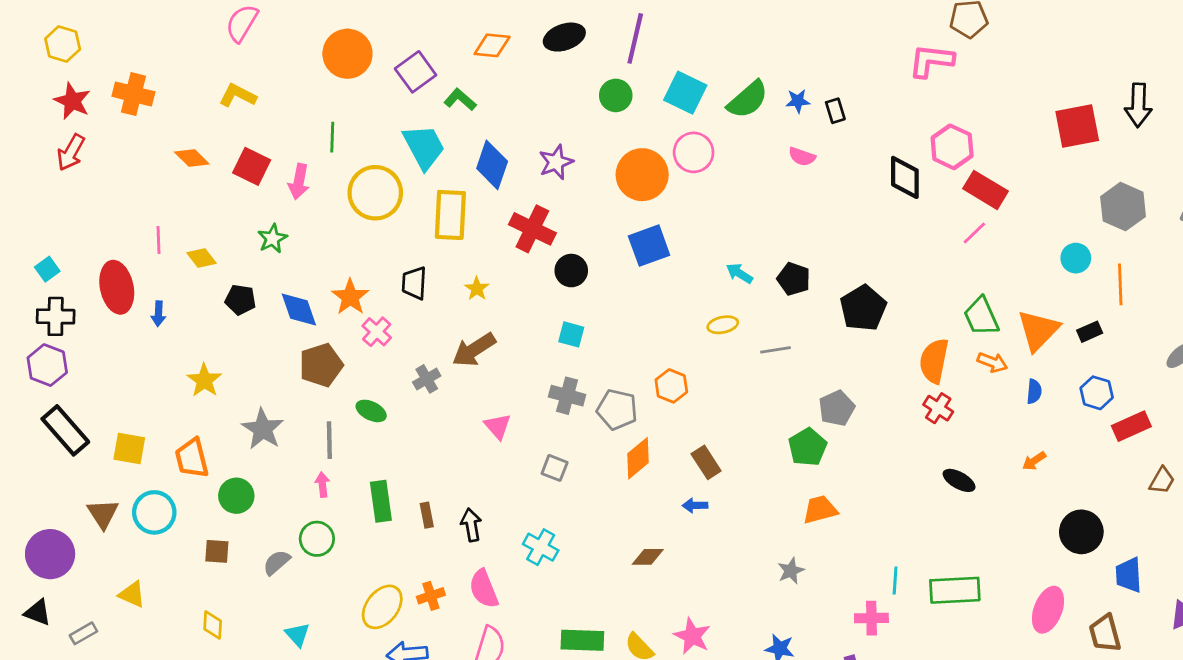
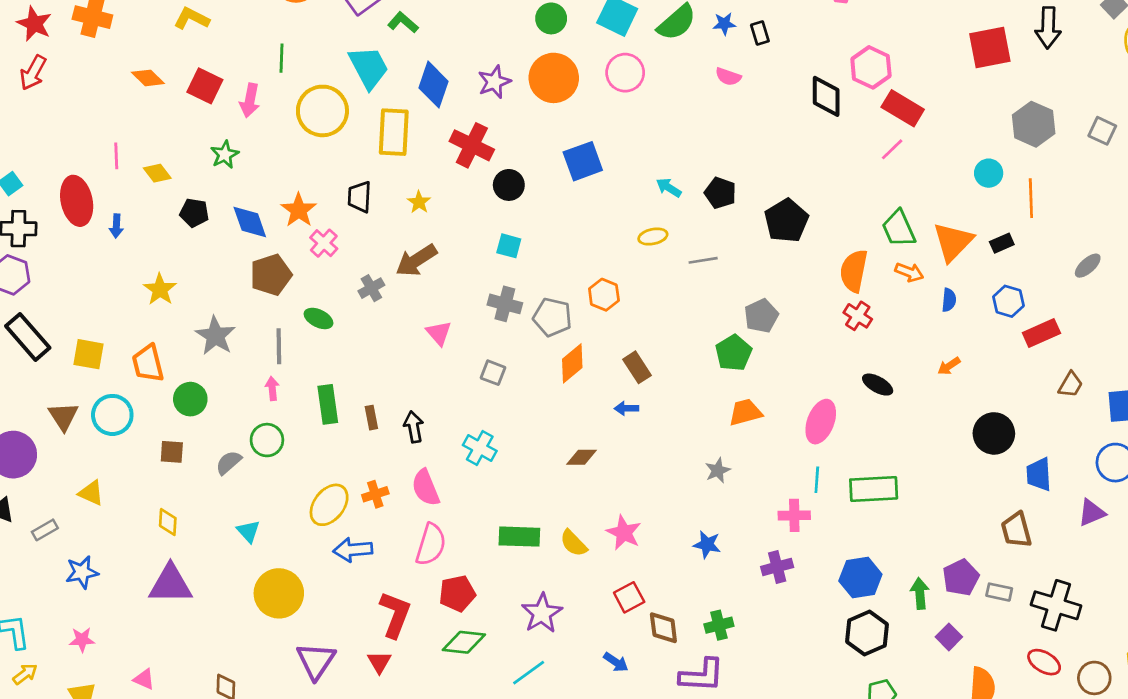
orange circle: (642, 175) -> (554, 78), moved
pink ellipse: (1048, 610) -> (821, 422), moved

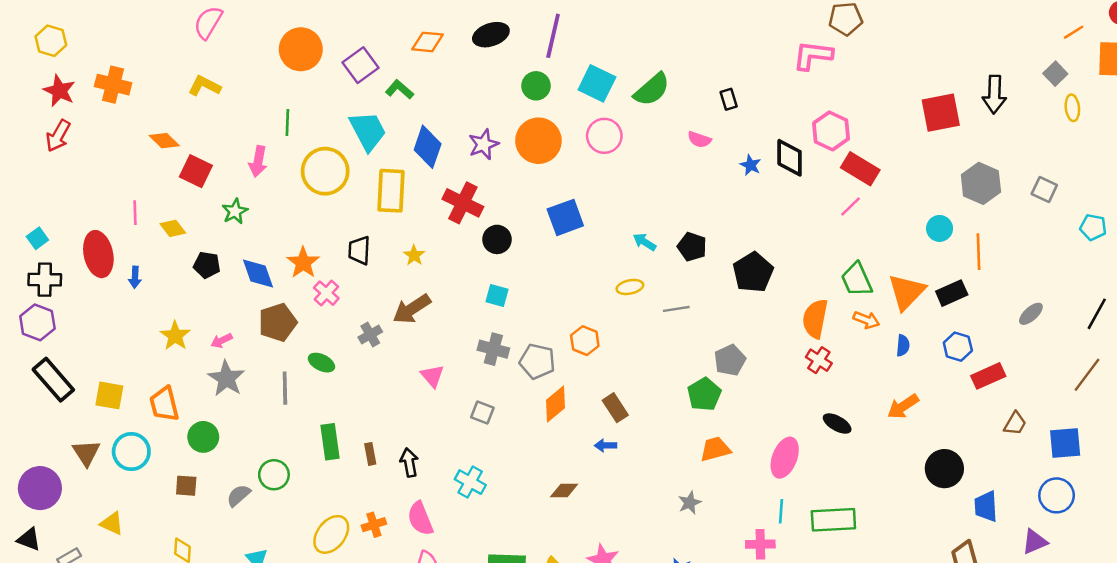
blue star: (724, 24) -> (751, 165), moved, turned 30
red square: (205, 86) -> (196, 171), moved
black rectangle: (1002, 243) -> (952, 293), size x1.4
orange arrow: (949, 366) -> (903, 406), size x1.5
pink arrow: (272, 389) -> (222, 341), moved, turned -110

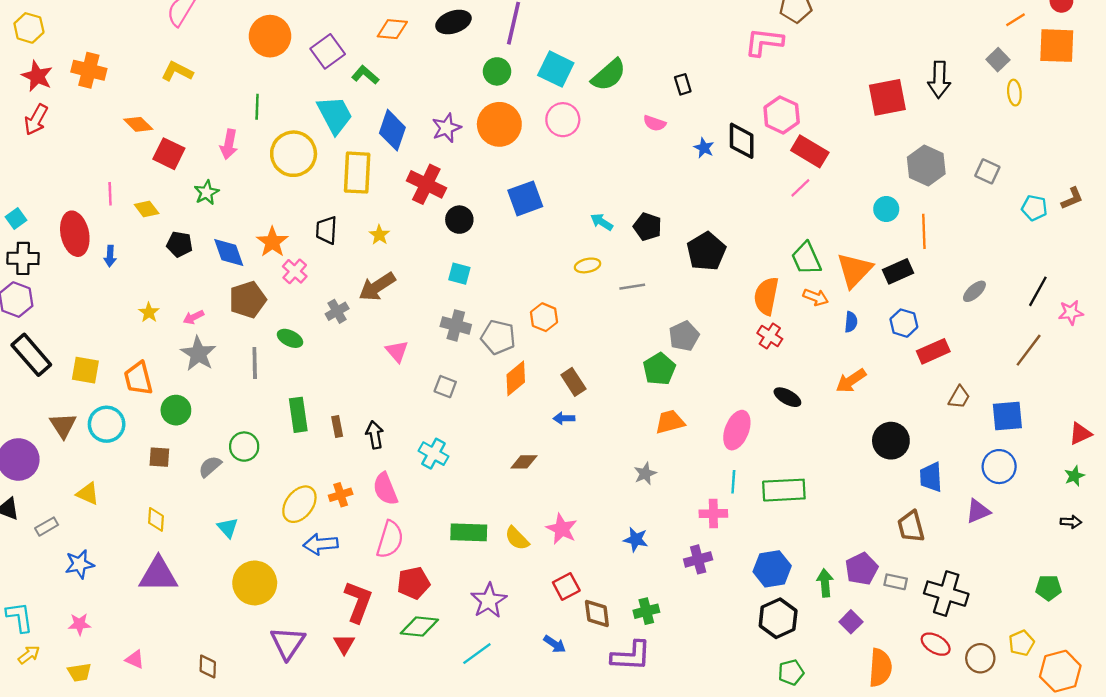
yellow star: (175, 336) -> (149, 312), size x0.7

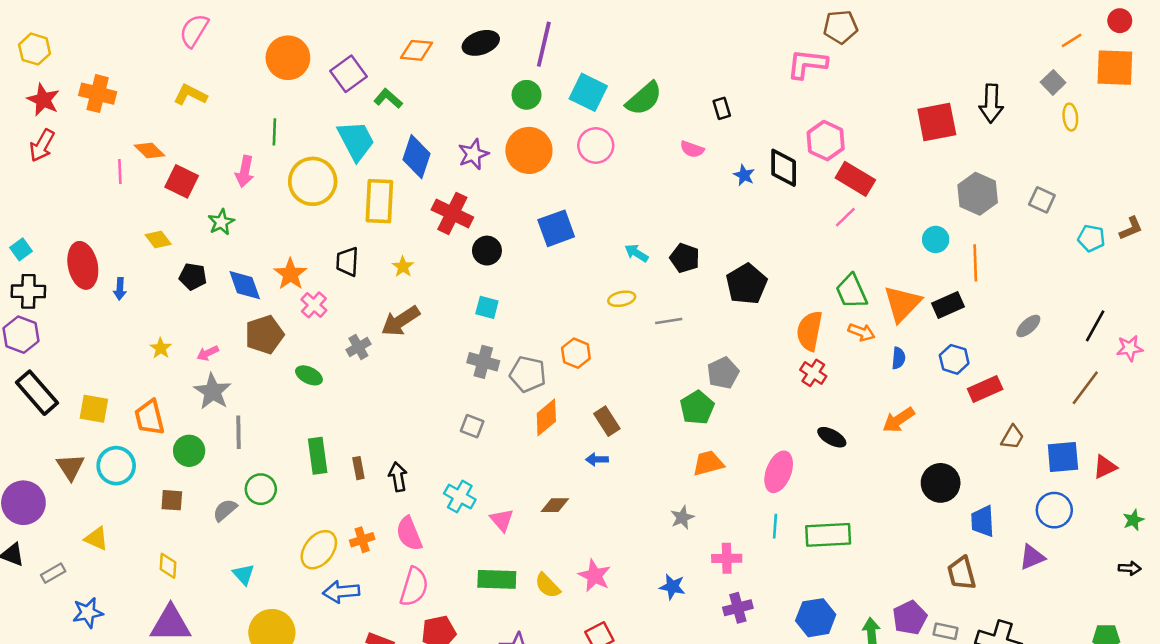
pink line: (110, 194) -> (120, 171), moved
pink triangle: (397, 351) -> (502, 520), moved
gray line: (255, 363) -> (239, 432), moved
red triangle: (1080, 434) -> (1105, 467), moved
pink cross: (713, 514) -> (727, 558), moved

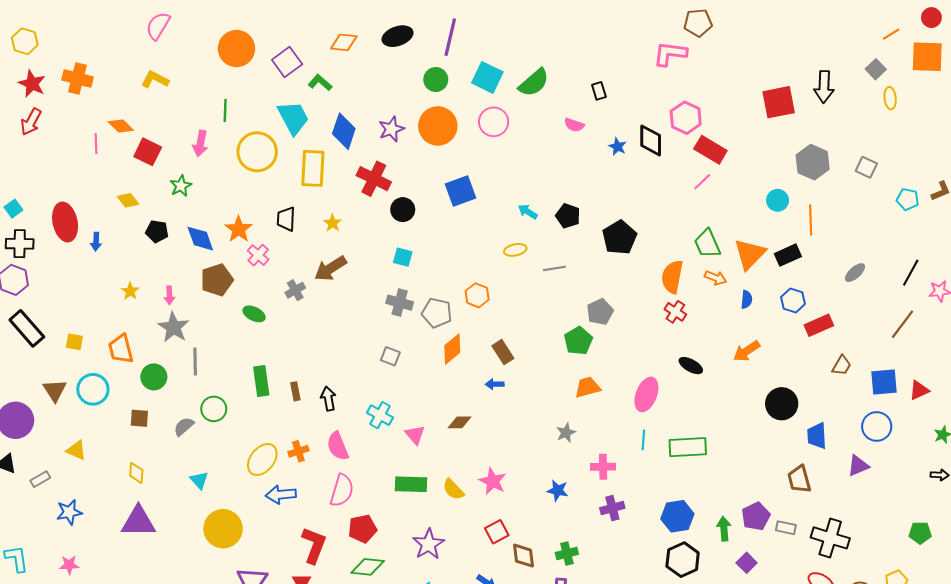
pink arrow: (208, 353) -> (169, 295), turned -66
yellow square: (94, 409) -> (74, 342), size x0.7

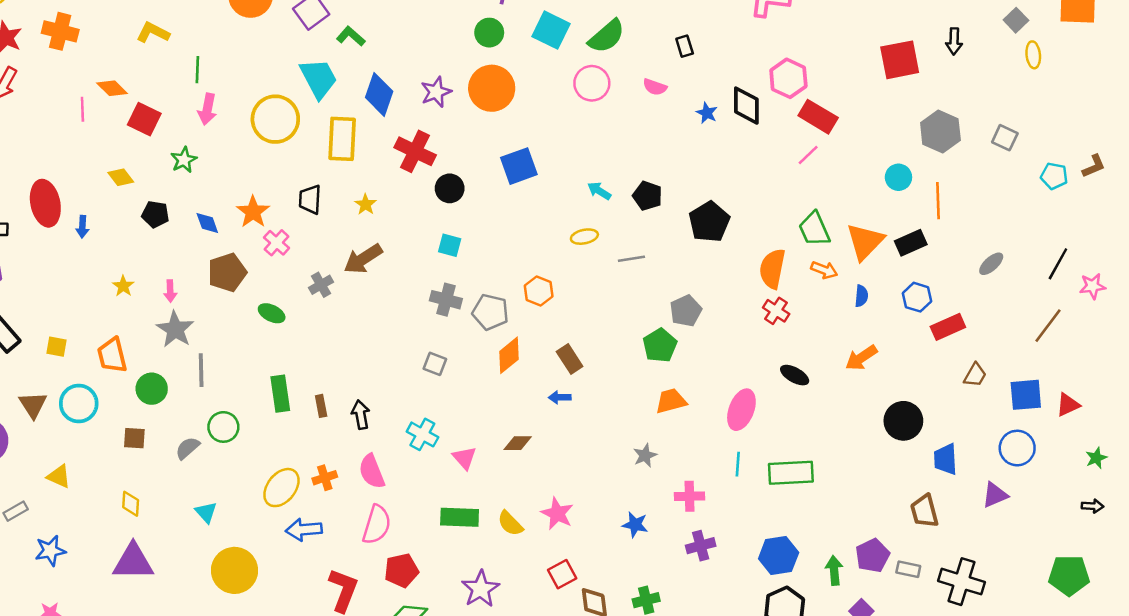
black arrow: (824, 87) -> (954, 41), size x0.7
green line: (225, 110) -> (197, 70), moved
pink circle: (494, 122) -> (592, 83), moved
blue diamond: (200, 239) -> (207, 223), size x0.7
green pentagon: (920, 533) -> (1069, 575), size x1.5

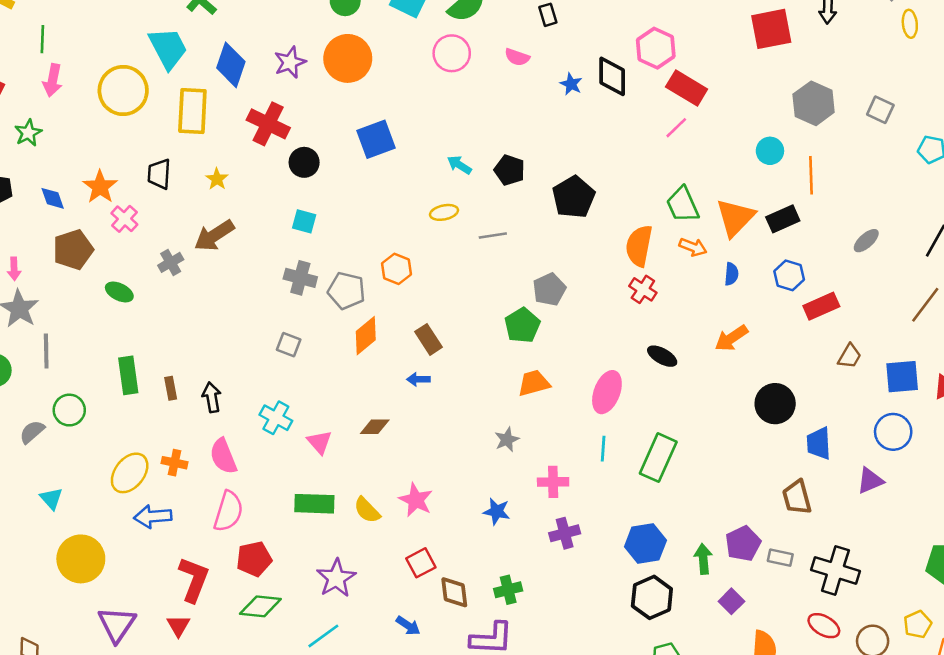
green rectangle: (791, 473) -> (658, 458), turned -63
orange cross: (325, 478) -> (175, 463), turned 30

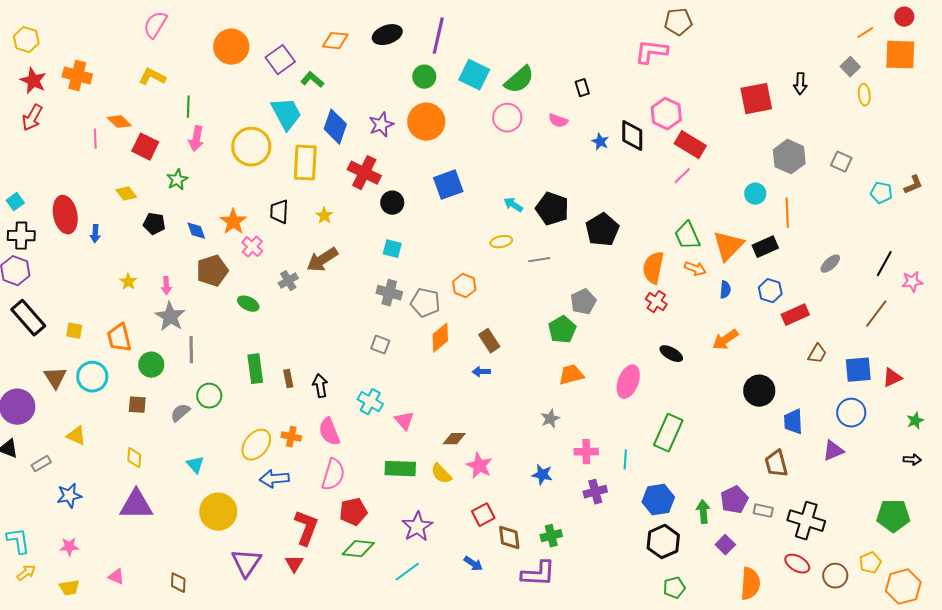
black pentagon: (509, 170) -> (552, 209), size x1.4
brown diamond: (375, 427) -> (454, 439), moved
cyan line: (603, 449) -> (625, 460), moved

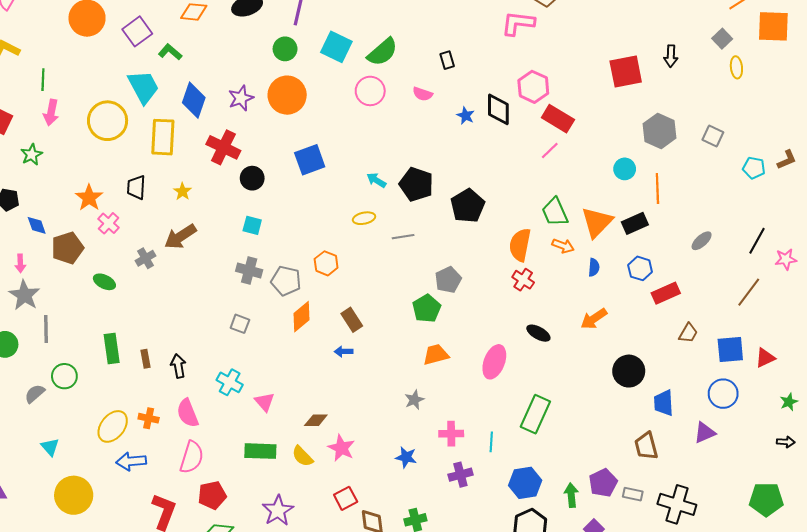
blue diamond: (196, 231) -> (37, 225), moved

